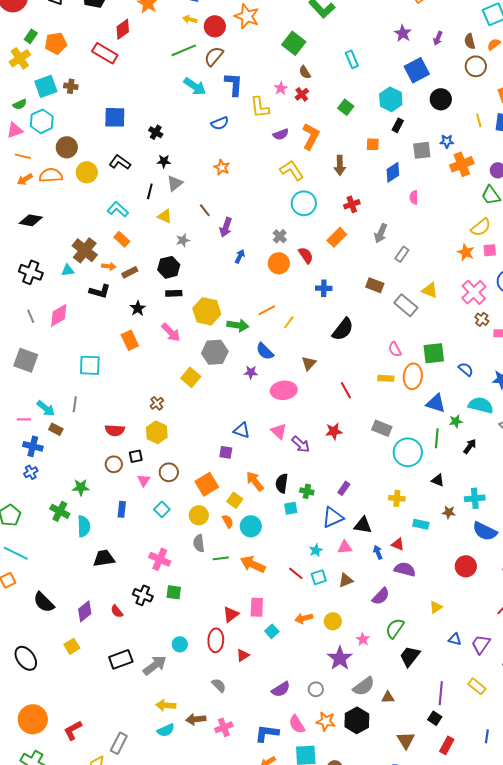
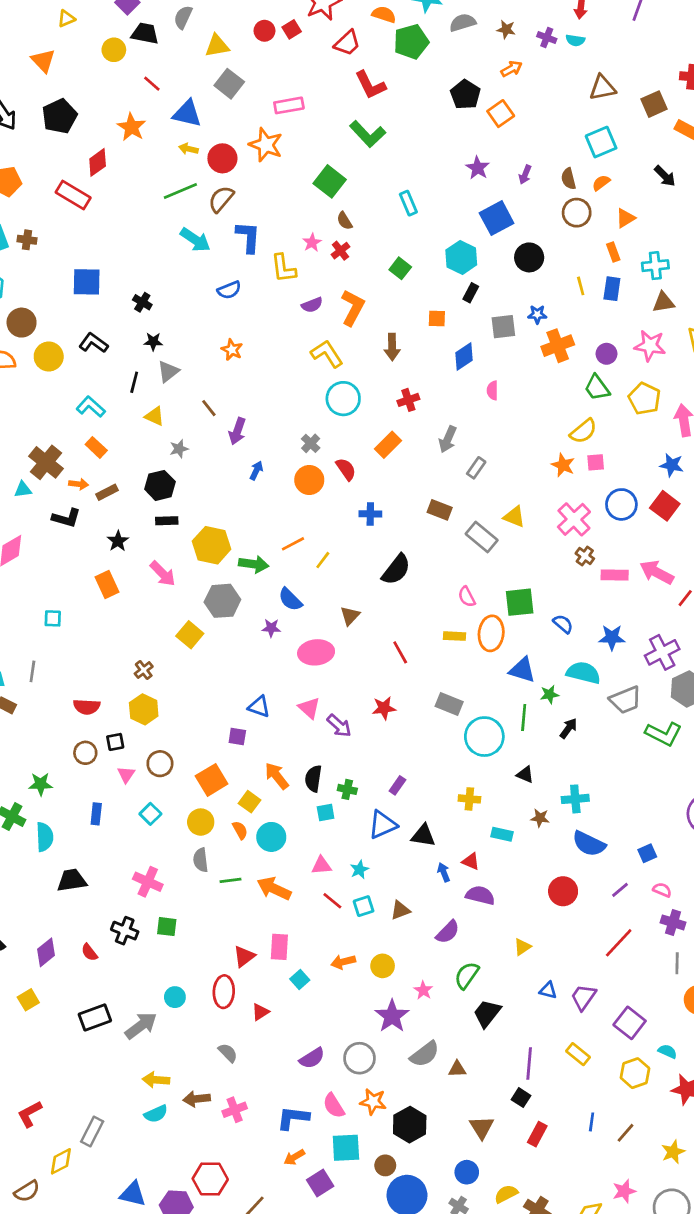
cyan square: (90, 365) -> (53, 618), size x0.6
pink triangle: (345, 547) -> (321, 865), moved
gray circle: (316, 689) -> (359, 1058), size x1.5
black hexagon: (357, 720) -> (410, 1125), moved

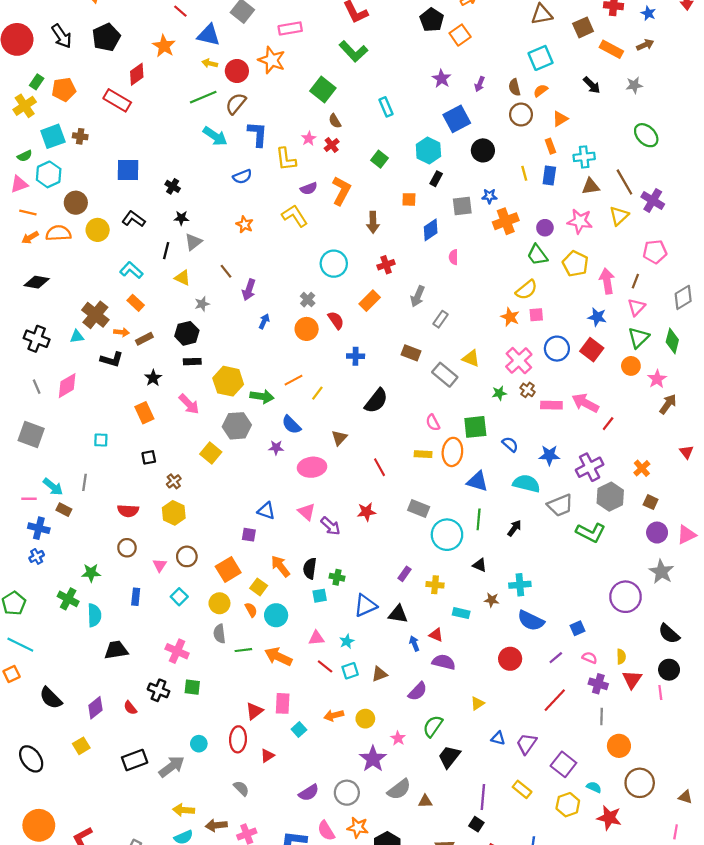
yellow L-shape: (327, 354) -> (295, 216), moved
green star: (549, 694) -> (499, 393), moved
black square: (115, 742) -> (149, 457), moved
purple rectangle: (397, 785) -> (405, 574), moved

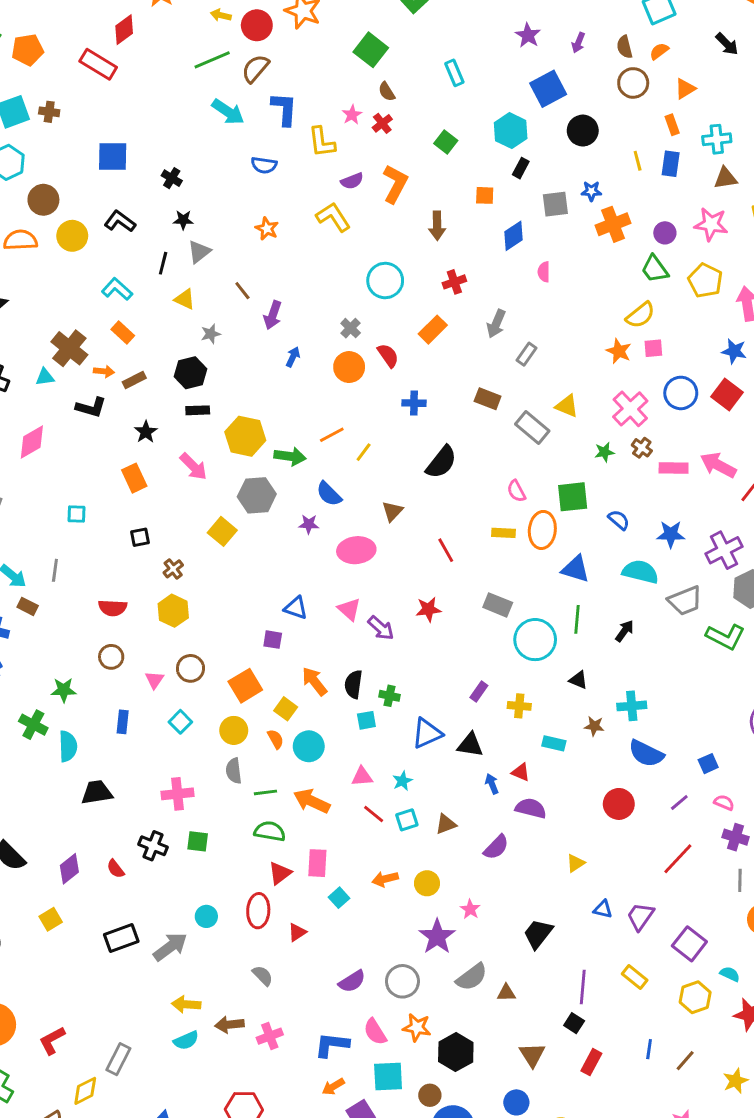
blue semicircle: (242, 177) -> (264, 165), turned 30
pink cross: (177, 651) -> (178, 794), turned -30
green semicircle: (433, 726) -> (270, 831), moved, turned 65

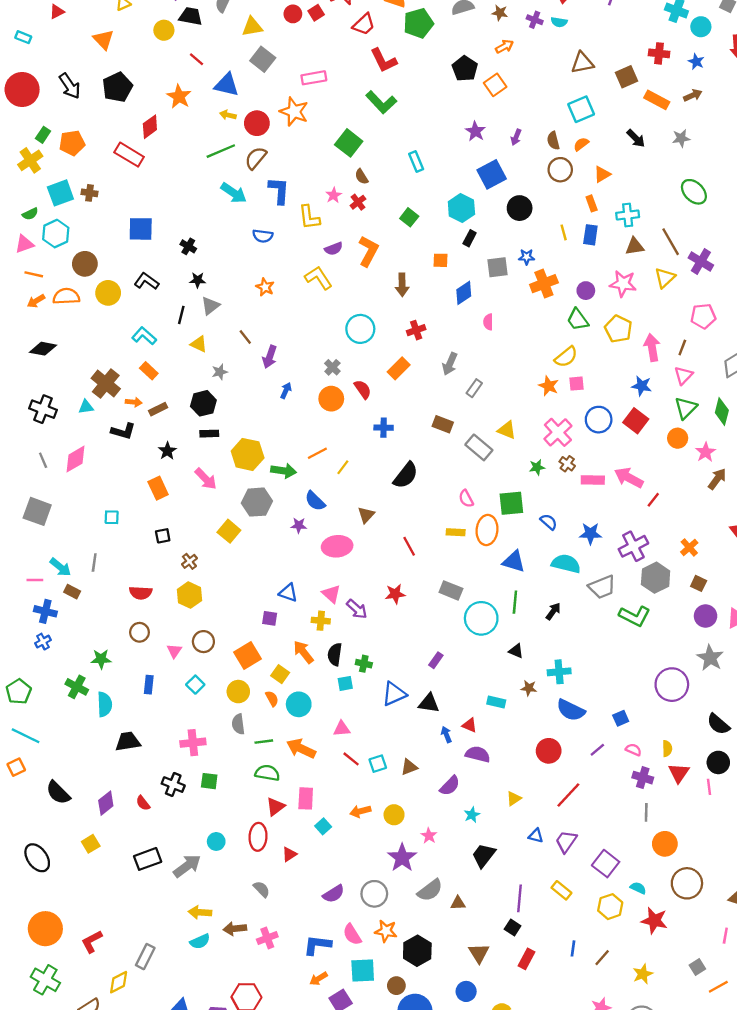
yellow cross: (519, 706) -> (321, 621), moved
cyan star: (402, 781) -> (472, 815), moved
red line: (678, 859) -> (568, 795), moved

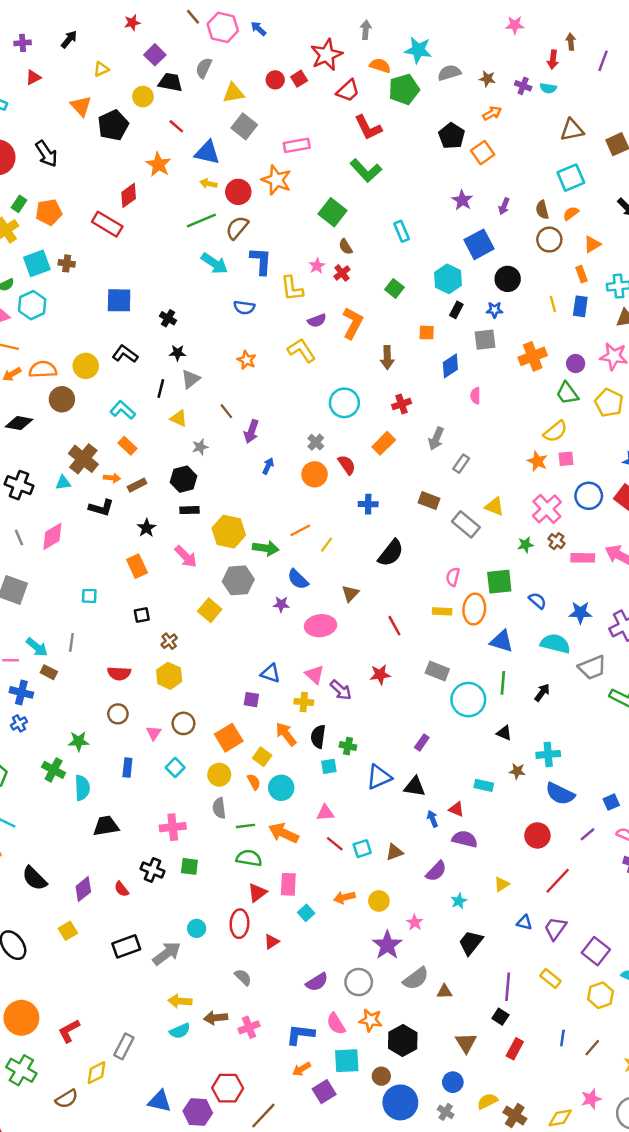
black pentagon: (117, 87) -> (113, 125), moved
blue star: (527, 257) -> (495, 310), moved
brown circle: (85, 264) -> (62, 399), moved
pink semicircle: (466, 499) -> (453, 577), turned 42

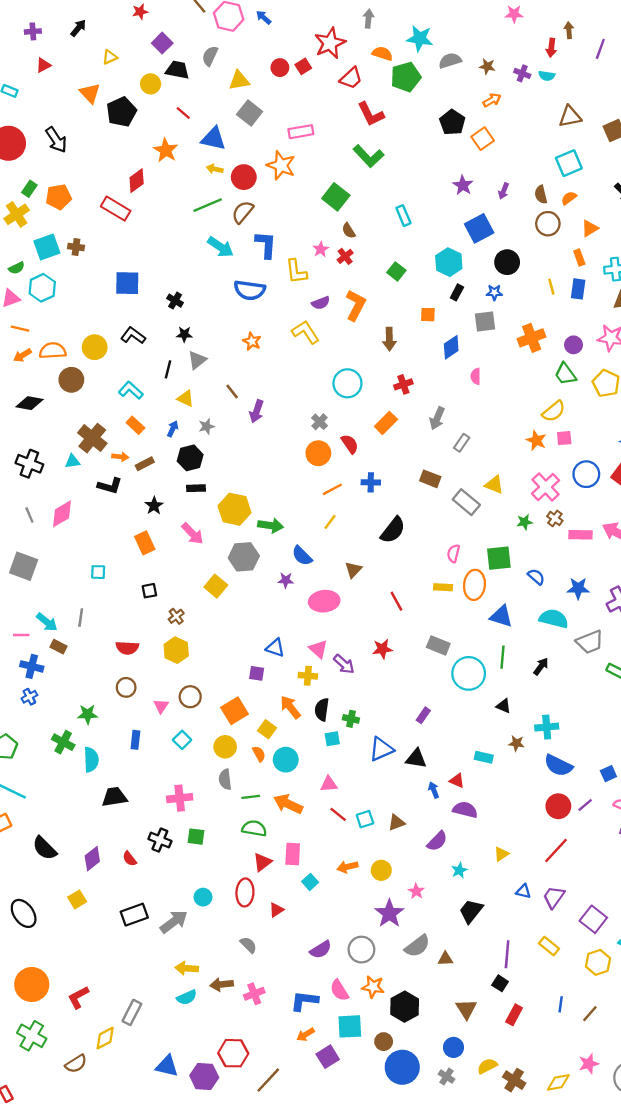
blue semicircle: (244, 307) -> (250, 290), size x1.5
blue arrow: (268, 466) -> (173, 429), moved
orange line: (300, 530) -> (332, 489), moved
red circle: (537, 835) -> (558, 806), moved

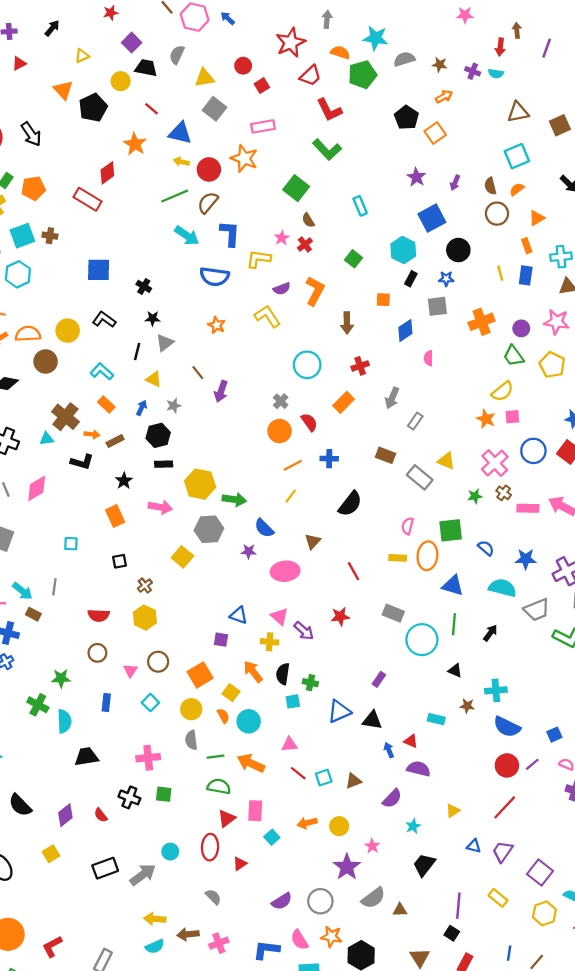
red square: (303, 66) -> (262, 86), moved
yellow L-shape: (296, 271) -> (259, 259), turned 105
pink arrow: (193, 534) -> (160, 507), turned -35

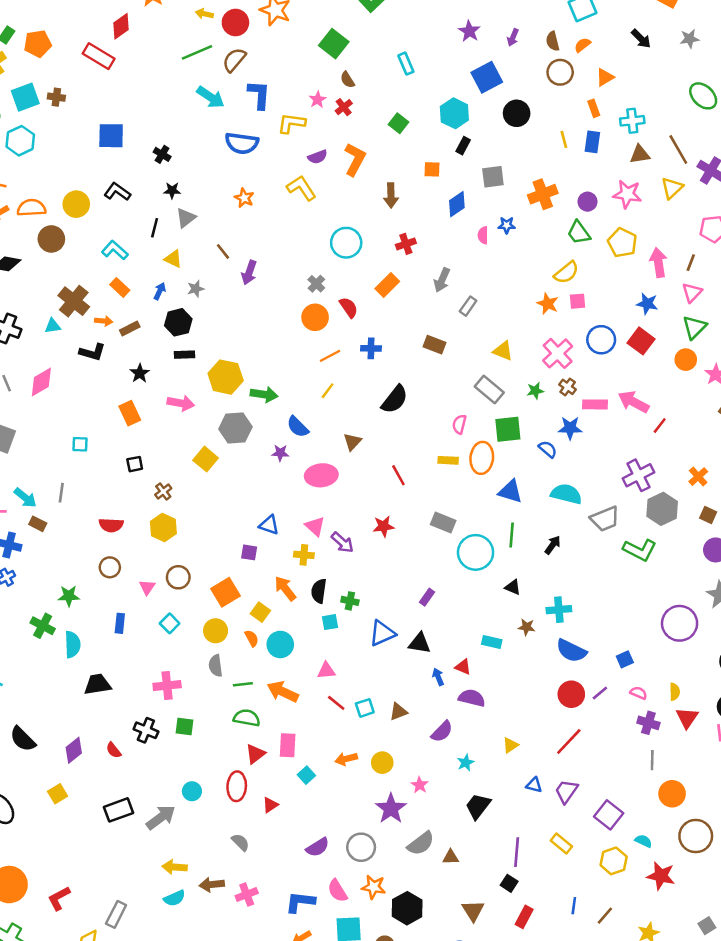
blue star: (446, 279) -> (507, 225), moved
gray rectangle: (420, 477) -> (489, 389), moved
blue star: (526, 559) -> (570, 428), moved

